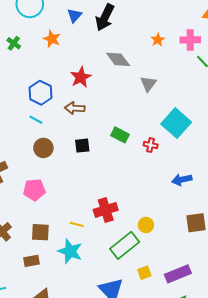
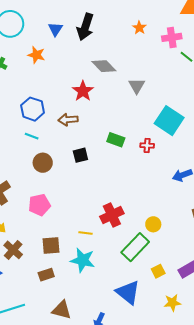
orange star: (158, 40) -> (139, 28), moved
red star: (81, 77) -> (83, 91), moved

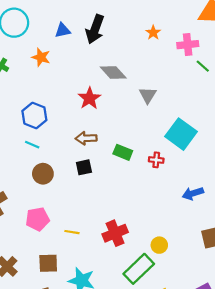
blue triangle: (55, 29) -> (63, 30), turned 42
brown arrow: (68, 120) -> (86, 138), moved
yellow line: (86, 233) -> (72, 232), moved

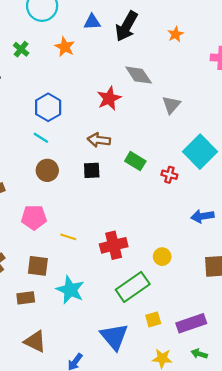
orange star: (153, 33) -> (176, 34), moved
yellow circle: (159, 245) -> (162, 257), moved

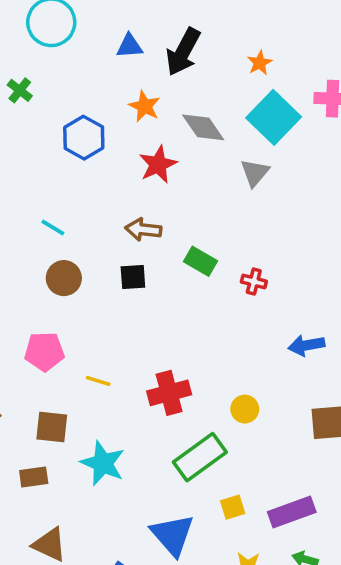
orange star: (65, 47) -> (145, 106), moved
blue hexagon: (48, 107) -> (84, 138), moved
cyan square: (200, 152) -> (274, 117), moved

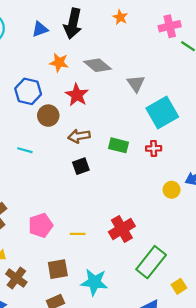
cyan square: (274, 117) -> (162, 112), moved, turned 32
brown circle: (64, 278) -> (48, 116), moved
yellow circle: (245, 409) -> (172, 190), moved

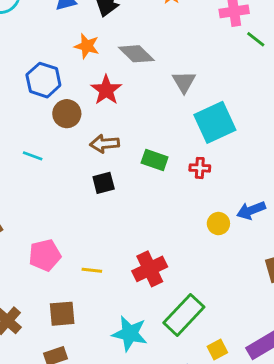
cyan star: (94, 282) -> (130, 334), moved

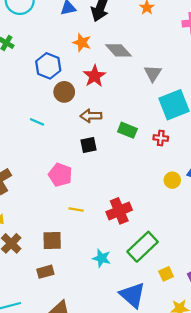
pink pentagon: (45, 255) -> (60, 175), moved, turned 30
cyan star: (130, 334) -> (102, 258), size x0.7

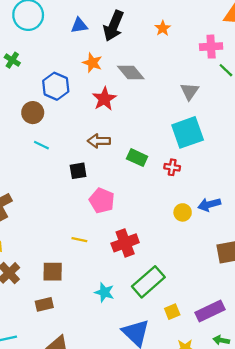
gray triangle: (153, 73) -> (189, 91), moved
brown circle: (64, 92) -> (33, 113), moved
black square: (89, 145) -> (78, 171), moved
pink pentagon: (60, 175) -> (102, 201), moved

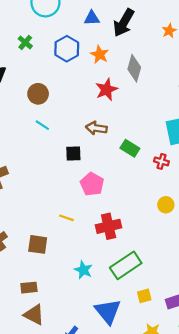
gray diamond: (131, 73) -> (134, 68), turned 48
blue hexagon: (56, 86) -> (67, 49), moved
brown rectangle: (44, 304) -> (29, 288), moved

